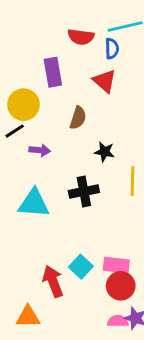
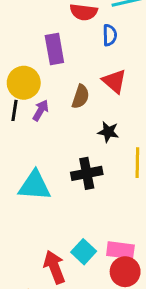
blue semicircle: (112, 49) -> (110, 35), moved
red triangle: (104, 81) -> (114, 81), moved
black line: (15, 131) -> (14, 110), turned -48
purple arrow: (40, 150) -> (41, 110), moved, turned -66

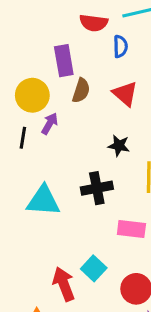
brown semicircle: (81, 97) -> (81, 91), moved
black line: (14, 110) -> (23, 138), moved
pink rectangle: (120, 250) -> (131, 229), moved

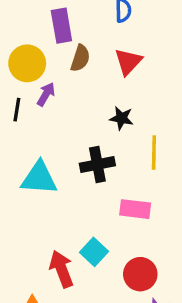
red triangle: (125, 94) -> (128, 62), turned 32

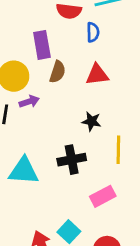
red triangle: (128, 62) -> (97, 75), turned 40
purple arrow: (46, 94) -> (29, 102), turned 42
pink rectangle: (135, 209) -> (103, 196), turned -35

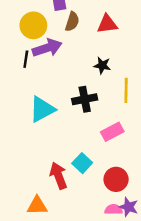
purple arrow: (29, 102) -> (47, 48), size x1.6
cyan triangle: (24, 171) -> (42, 109), turned -32

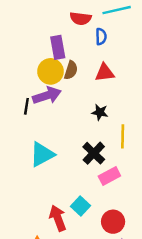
yellow circle: (33, 25) -> (51, 71), moved
black cross: (85, 99) -> (94, 153), moved, turned -35

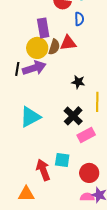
red triangle: (105, 73) -> (68, 43), moved
black line: (26, 106) -> (17, 69), moved
cyan square: (81, 206) -> (62, 160), turned -35

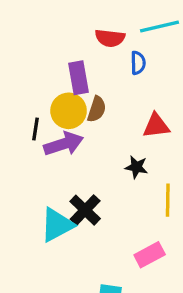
red triangle: (68, 43) -> (156, 126), moved
black line: (17, 69) -> (35, 129), moved
black cross: (73, 116) -> (85, 210), moved

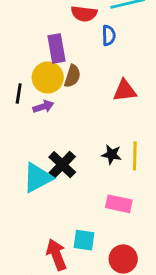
purple arrow: (64, 144) -> (43, 107), size x0.6
black star: (136, 167) -> (112, 154), moved
pink rectangle: (150, 255) -> (119, 204), turned 40

